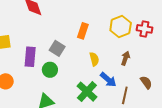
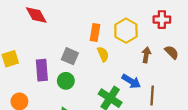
yellow hexagon: (121, 27) -> (126, 31), moved
yellow semicircle: (94, 59) -> (103, 54), moved
brown semicircle: (146, 82) -> (172, 52), moved

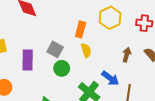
yellow hexagon: (126, 31) -> (110, 18), moved
green circle: (66, 81) -> (62, 68), moved

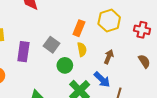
brown arrow: (127, 55) -> (109, 57), moved
green circle: (62, 68) -> (65, 65), moved

